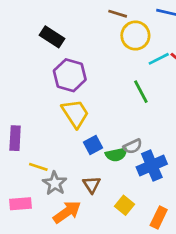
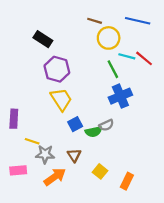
cyan line: (159, 59) -> (127, 56), turned 42
green line: (141, 92) -> (113, 69), moved
blue cross: (152, 165) -> (120, 96), moved
gray star: (55, 183) -> (45, 154), turned -30

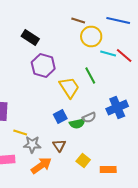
green line: (113, 69) -> (90, 76), moved
blue cross: (120, 96) -> (117, 108), moved
yellow trapezoid: (61, 99) -> (69, 88), moved
orange rectangle: (127, 181) -> (108, 170), turned 63

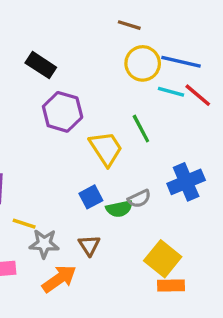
brown line: (78, 20) -> (129, 25), moved
blue line: (118, 20) -> (181, 62), moved
yellow square: (83, 160) -> (163, 259), moved, size x1.5

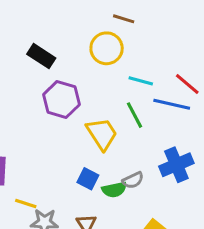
blue line: (181, 62) -> (172, 104), moved
yellow circle: (143, 63) -> (107, 48), moved
cyan line: (171, 92) -> (141, 81), moved
blue square: (91, 197) -> (88, 179), turned -35

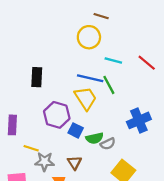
black rectangle: (41, 56) -> (37, 77), moved, turned 60
purple hexagon: (61, 100) -> (57, 115), moved
blue line: (172, 104) -> (90, 78), moved
gray semicircle: (133, 180) -> (108, 144), moved

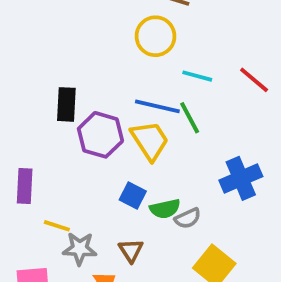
purple hexagon: (57, 115) -> (100, 135), moved

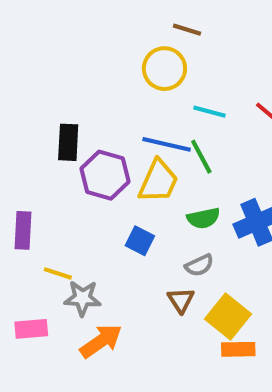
yellow trapezoid: (150, 141) -> (158, 181), turned 57
green semicircle: (165, 209) -> (203, 218), moved
brown triangle: (131, 250) -> (181, 300), moved

